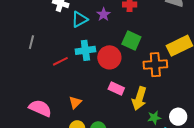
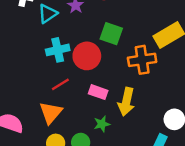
red line: (60, 61) -> (60, 84), moved
orange triangle: (75, 102) -> (51, 113), size x1.5
green star: (154, 118) -> (102, 124), moved

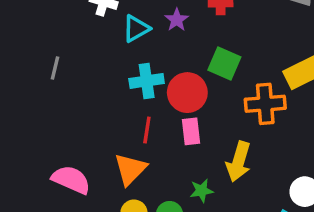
red line: (60, 84) -> (147, 130), turned -54
pink rectangle: (98, 92) -> (191, 131), moved, turned 60

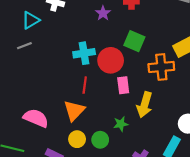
cyan triangle: (136, 29) -> (31, 20), moved
gray line: (55, 68) -> (24, 46), turned 56
pink rectangle: (191, 131) -> (123, 85), moved

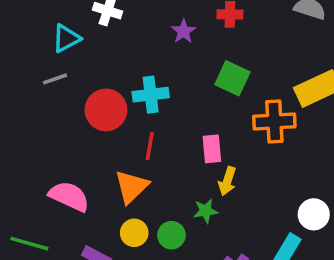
red circle: (111, 60) -> (106, 110), moved
yellow arrow: (145, 105) -> (227, 181), moved, size x0.7

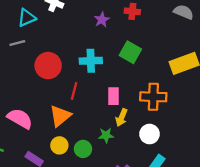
cyan cross: (151, 95) -> (91, 61), moved
orange cross: (274, 121) -> (153, 97), moved
white circle: (314, 214) -> (150, 134), moved

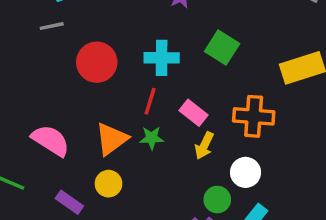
red line: (74, 91) -> (150, 101), moved
pink rectangle: (113, 96) -> (193, 113), turned -54
green star: (106, 135) -> (152, 138), moved
green circle: (83, 149) -> (217, 200), moved

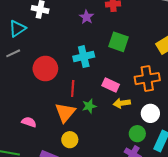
red line: (150, 101) -> (73, 88), moved
pink semicircle: (51, 140) -> (29, 122), size x0.6
yellow arrow: (204, 146) -> (122, 103), turned 70

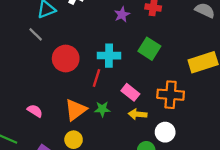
gray line: (13, 53) -> (36, 34), turned 56
red line: (73, 88) -> (96, 78), moved

